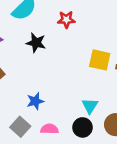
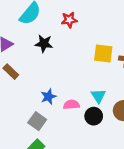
pink semicircle: (49, 129) -> (71, 105), moved

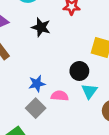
black circle: (94, 116) -> (79, 71), moved
gray square: (37, 121) -> (36, 108), moved

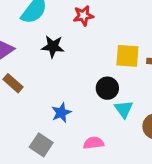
pink semicircle: (60, 96) -> (94, 143), moved
gray square: (36, 108) -> (41, 145), moved

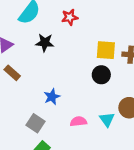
black circle: (107, 88) -> (101, 75), moved
cyan triangle: (124, 109) -> (107, 119), moved

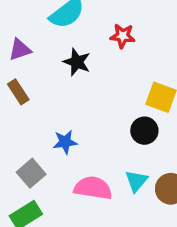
cyan triangle: (107, 119) -> (136, 181), moved
pink semicircle: (78, 121) -> (93, 188), size x1.5

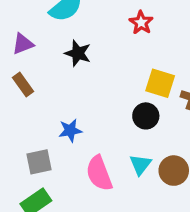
red star: (123, 36) -> (141, 23), moved, turned 30
gray square: (31, 173) -> (39, 162), turned 32
pink semicircle: (93, 188) -> (99, 173), turned -117

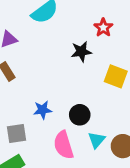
black star: (78, 53) -> (81, 52), moved, turned -30
black circle: (146, 116) -> (80, 115), moved

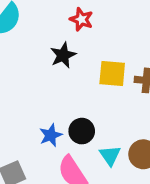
blue star: (43, 110) -> (51, 135), moved

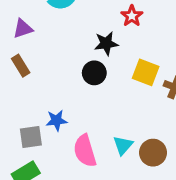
black circle: (82, 131) -> (94, 73), moved
blue star: (51, 135) -> (57, 120), moved

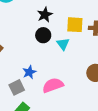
cyan triangle: (123, 145) -> (63, 44), moved
pink semicircle: (85, 151) -> (53, 85), turned 105

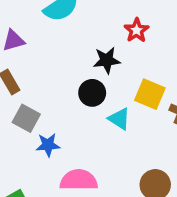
cyan triangle: (63, 44) -> (119, 119), turned -40
gray square: (17, 87) -> (26, 118), moved, turned 35

